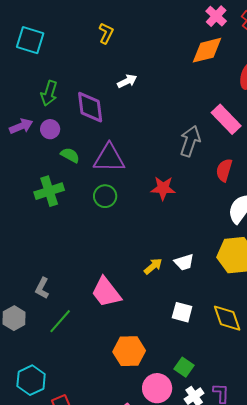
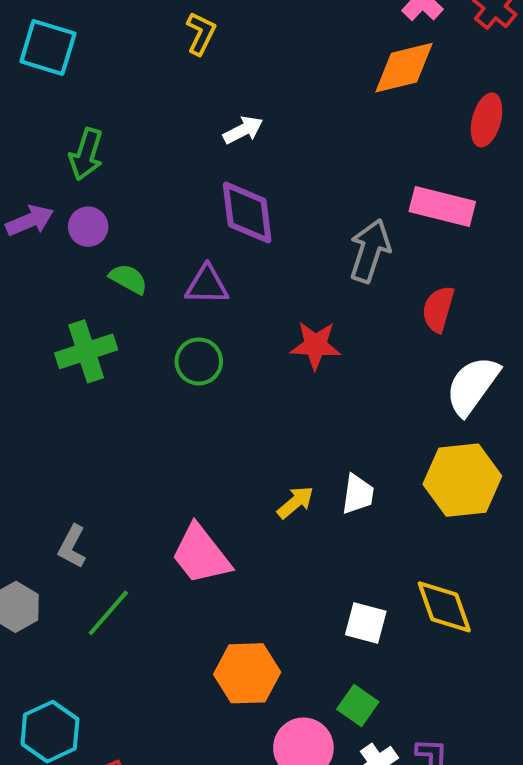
purple diamond: (90, 107) -> (247, 213), moved
pink rectangle: (226, 119) -> (442, 206), turned -32
purple triangle: (109, 158) -> (207, 285), size x0.7
white trapezoid: (184, 262) -> (358, 494), turned -65
white square: (182, 312) -> (366, 623), moved

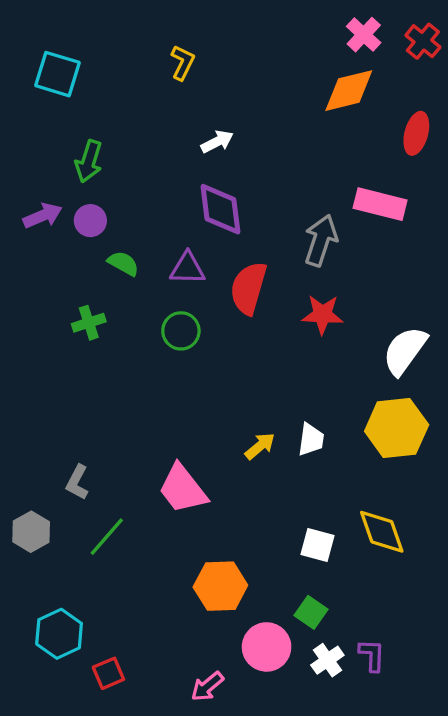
red semicircle: (438, 309) -> (248, 288), moved, size x1.4
red star: (316, 345) -> (322, 314), moved
green cross: (86, 351) -> (89, 323), size x0.7

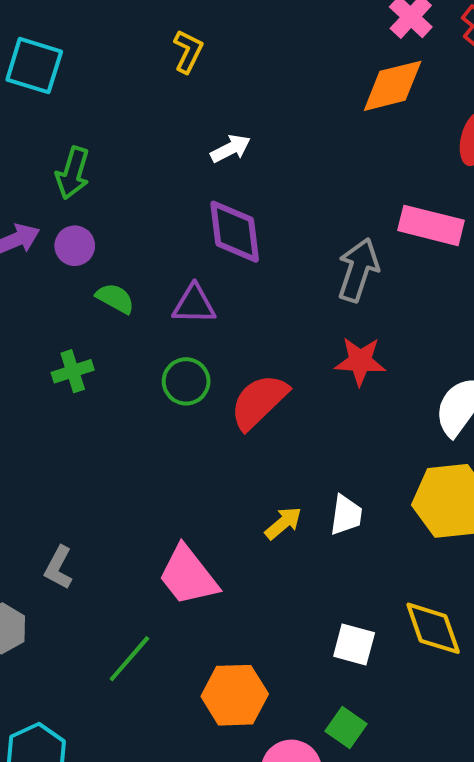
red semicircle: (248, 288) -> (259, 402), moved, turned 30
green line: (107, 537) -> (129, 659), moved

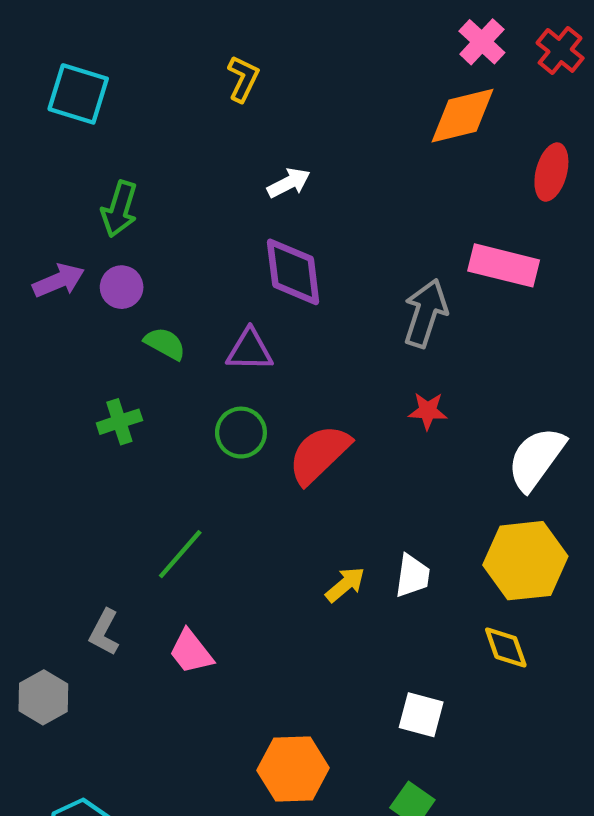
red star: (360, 361) -> (428, 411), size x0.7
pink trapezoid: (188, 576) -> (191, 652), moved, size x0.7
yellow diamond: (433, 628) -> (506, 647), moved, size x0.7
green line: (129, 659) -> (180, 554), moved

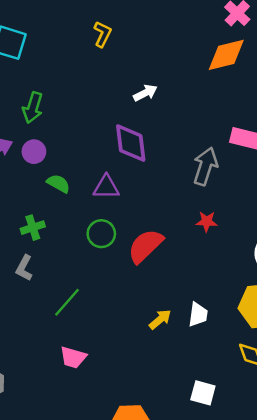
white arrow: (289, 183) -> (145, 93), moved
gray L-shape: (104, 632) -> (24, 268), moved
pink trapezoid: (191, 652) -> (73, 357), turned -36

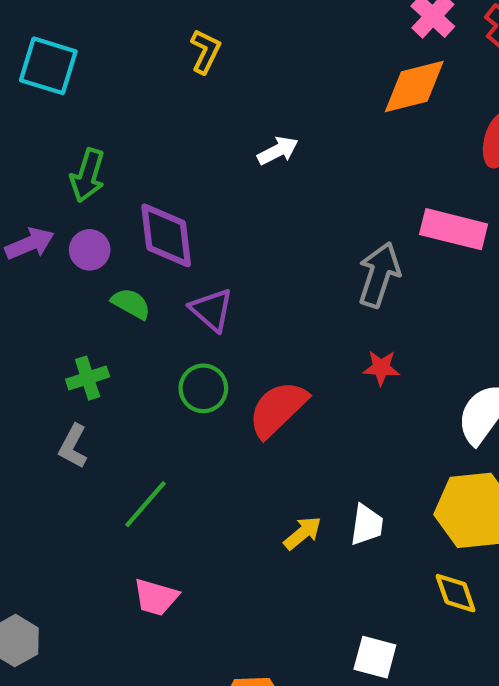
purple diamond: (131, 143) -> (166, 235), moved
purple triangle: (106, 187) -> (212, 310), turned 40

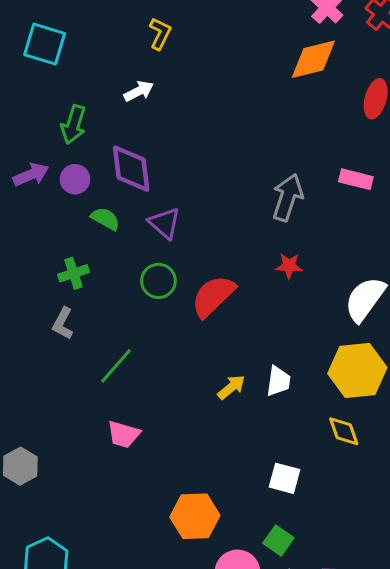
white arrow: (278, 151) -> (139, 91), moved
pink rectangle: (454, 229) -> (356, 179), moved, size x0.7

